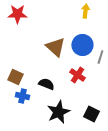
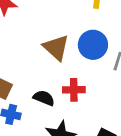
red cross: (77, 75) -> (74, 90), moved, turned -35

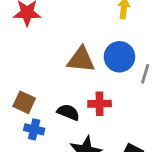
brown triangle: (56, 48) -> (81, 60), turned -36

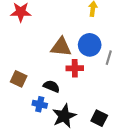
red cross: (100, 104) -> (75, 68), moved
blue cross: (34, 129) -> (40, 104), moved

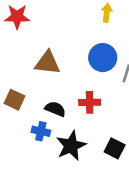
brown triangle: (61, 47) -> (47, 63), moved
red cross: (75, 68) -> (90, 102), moved

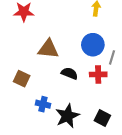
red cross: (90, 102) -> (98, 74), moved
black semicircle: (55, 109) -> (69, 73), moved

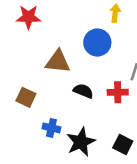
blue circle: (93, 45) -> (97, 43), moved

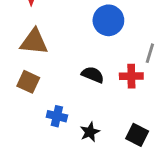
brown triangle: (58, 62) -> (34, 42), moved
black star: (81, 142) -> (90, 132), size x0.6

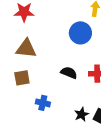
brown square: (28, 82) -> (22, 78), turned -35
black star: (90, 132) -> (81, 114), moved

